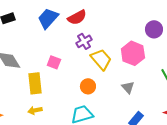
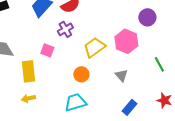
purple cross: (84, 41) -> (65, 29), moved
yellow trapezoid: (101, 59) -> (94, 47), turned -85

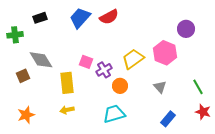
purple cross: (65, 29) -> (104, 70), moved
green line: (159, 64) -> (198, 87), moved

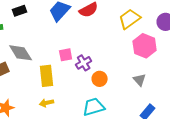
yellow trapezoid: (133, 59) -> (130, 19), moved
pink square: (86, 62) -> (66, 55), turned -32

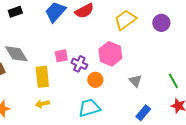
pink hexagon: (145, 46) -> (110, 54), moved
purple cross: (84, 63) -> (79, 64), turned -35

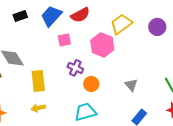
black rectangle: (15, 12) -> (20, 16), moved
pink hexagon: (110, 54) -> (102, 45), moved
pink square: (61, 56) -> (64, 40), moved

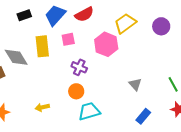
yellow rectangle: (38, 81) -> (42, 46), moved
orange circle: (91, 84) -> (76, 91), moved

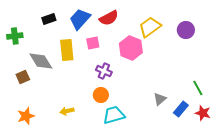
gray triangle: (135, 84) -> (160, 99), moved, turned 32
blue rectangle: (143, 116) -> (181, 109), moved

